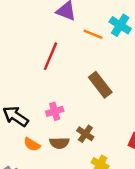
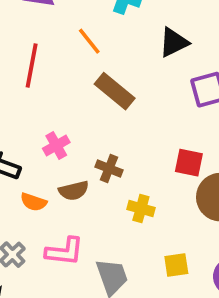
orange line: (93, 34) -> (89, 41), moved, turned 42

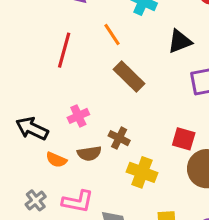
yellow cross: (141, 208) -> (142, 172), size x1.4

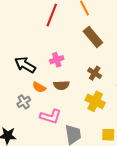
brown cross: (119, 138) -> (95, 73), moved
gray cross: (36, 200) -> (24, 102), moved

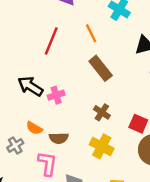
black arrow: (25, 65) -> (30, 86), moved
brown semicircle: (61, 85) -> (59, 138), moved
pink L-shape: (51, 116) -> (47, 164), turned -100

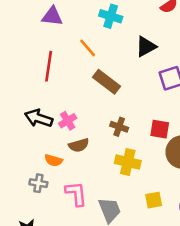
brown semicircle: (59, 138) -> (79, 145), moved
gray cross: (15, 145) -> (38, 183), turned -35

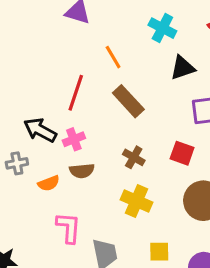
cyan cross: (111, 16) -> (162, 28), moved
red line: (49, 66) -> (76, 93), moved
red square: (160, 129) -> (182, 153), moved
orange semicircle: (53, 160) -> (49, 183), turned -48
gray cross: (38, 183) -> (17, 163), moved, turned -30

